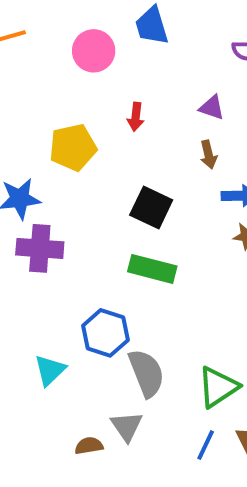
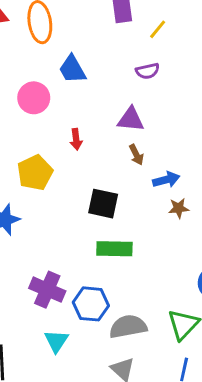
purple triangle: (212, 108) -> (131, 119), size x1.4
purple cross: (40, 248) -> (47, 290), moved, turned 32
gray semicircle: (146, 373) -> (128, 327), turned -66

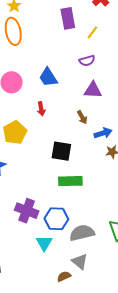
blue trapezoid: (72, 69) -> (48, 77), moved
purple triangle: (131, 119) -> (93, 90), moved
cyan triangle: (56, 341) -> (44, 243), moved

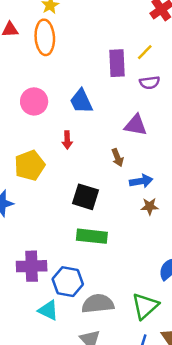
purple rectangle: (68, 18) -> (117, 63), moved
purple semicircle: (87, 61) -> (150, 83), moved
purple cross: (27, 211) -> (32, 266), turned -30
cyan triangle: (44, 243) -> (48, 310), turned -42

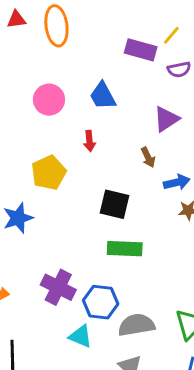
purple rectangle: (117, 63) -> (141, 50), turned -68
purple triangle: (136, 125) -> (166, 119), turned -40
purple cross: (32, 266) -> (58, 287), turned 32

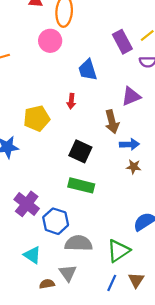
purple rectangle: (141, 50) -> (122, 42), turned 35
pink circle: (49, 100) -> (50, 41), moved
brown arrow: (148, 157) -> (112, 122), size x1.5
cyan triangle: (81, 336) -> (32, 255), moved

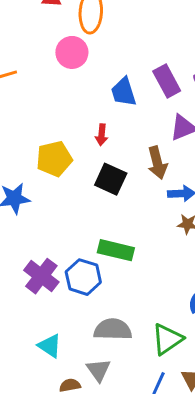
purple rectangle: (122, 42) -> (167, 81), moved
black square: (80, 151) -> (111, 179), moved
blue hexagon: (56, 221) -> (83, 277), moved

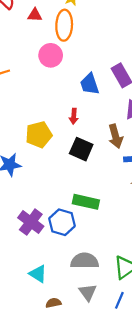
gray triangle: (98, 370) -> (88, 292), moved

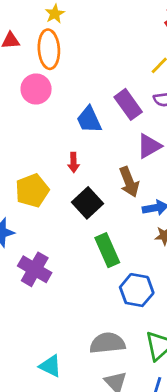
black square: (81, 149) -> (87, 203), turned 30
green rectangle: (86, 202) -> (107, 250), moved, turned 60
purple cross: (31, 222) -> (35, 269), moved
blue hexagon: (62, 222) -> (137, 290), moved

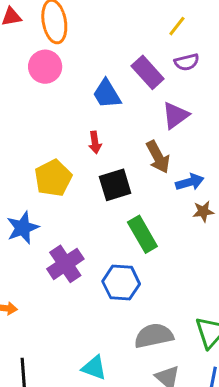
black square: (87, 203) -> (115, 185), turned 32
purple cross: (35, 269) -> (65, 264), turned 32
blue hexagon: (137, 290) -> (121, 283), moved

